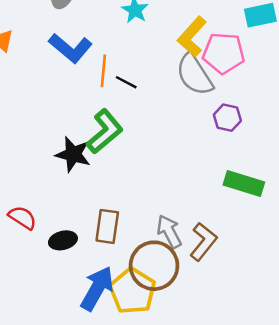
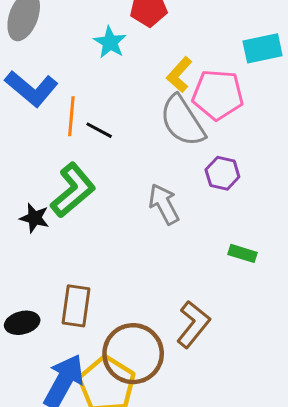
yellow L-shape: (192, 37) -> (179, 75), size x0.7
black star: (73, 154) -> (34, 218), size x0.7
green rectangle: (244, 183) -> (243, 253), size x0.6
gray arrow: (169, 232) -> (164, 204), moved

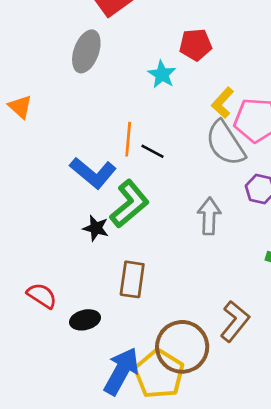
blue L-shape: (31, 89) -> (93, 173), moved
gray arrow: (164, 204) -> (209, 216), turned 30
brown rectangle: (76, 306) -> (132, 279), moved

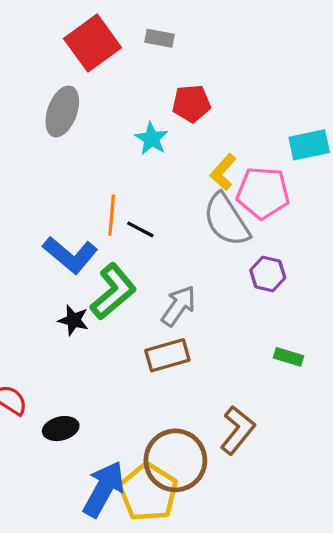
gray arrow: (209, 216) -> (179, 306), moved, turned 33
brown rectangle: (132, 279) -> (167, 355), moved, turned 66

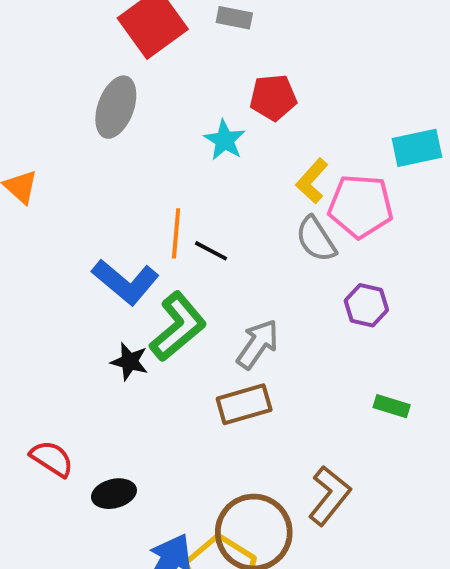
gray semicircle: (226, 220) -> (316, 239), size x0.7

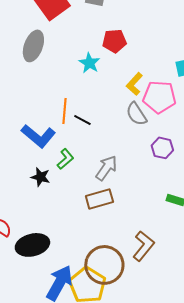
green L-shape: (178, 327) -> (65, 159), size x0.6
black ellipse: (114, 494) -> (32, 245), size x1.5

